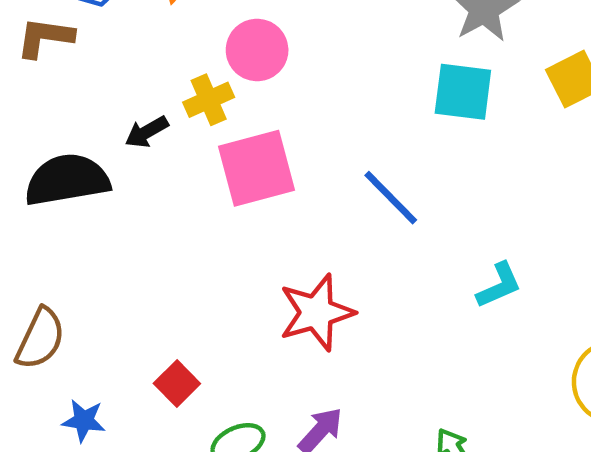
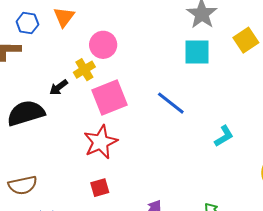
red star: (316, 312) -> (100, 142), moved
brown semicircle: (40, 339) -> (23, 185), turned 60
red square: (177, 384) -> (100, 188), moved, turned 36

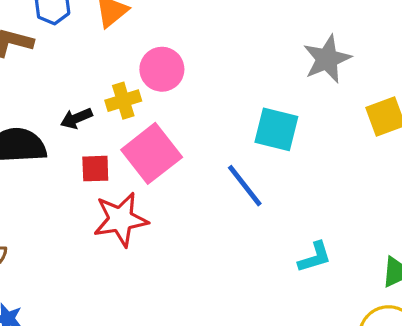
cyan square: (197, 52) -> (276, 129), moved
pink square: (109, 97) -> (152, 153), turned -30
red square: (100, 188) -> (95, 169), moved

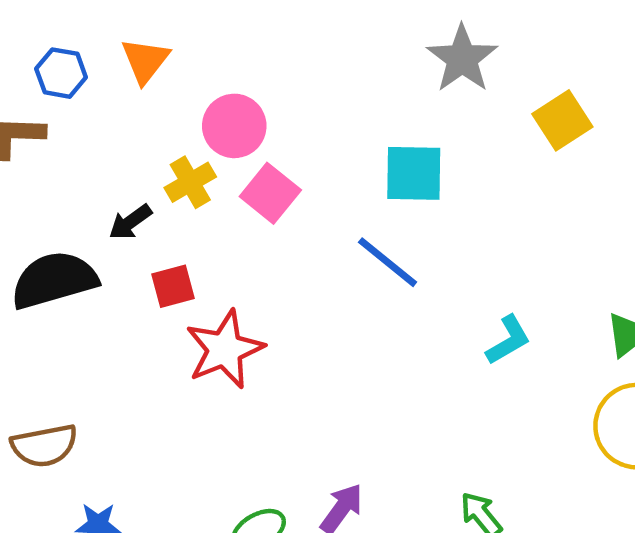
pink square: (152, 153) -> (270, 193), moved, size x0.7

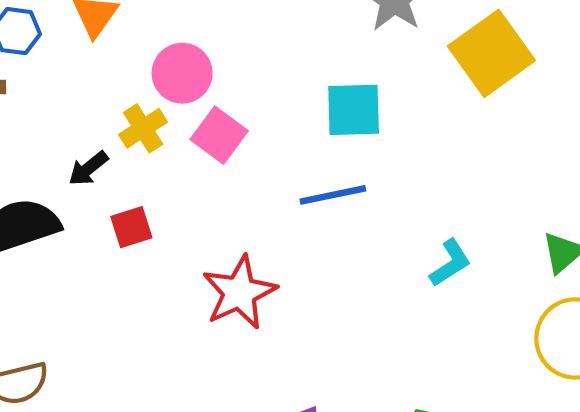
yellow square: (562, 120) -> (491, 53), size x1.5
blue line: (388, 262) -> (333, 195), turned -48
red star: (225, 349) -> (239, 292), moved

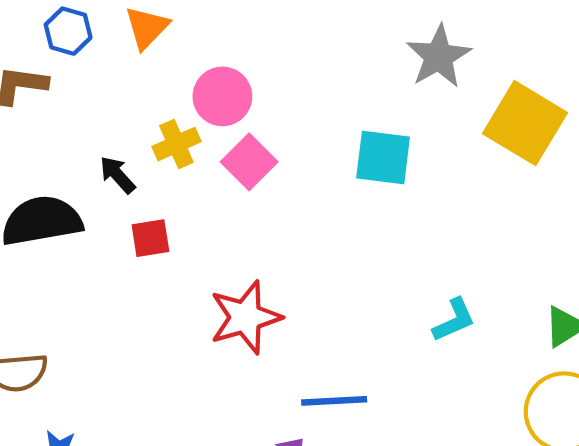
yellow square: (491, 53) -> (525, 123), turned -32
black arrow: (88, 168) -> (117, 175), turned 78
blue line: (333, 195) -> (334, 401), moved

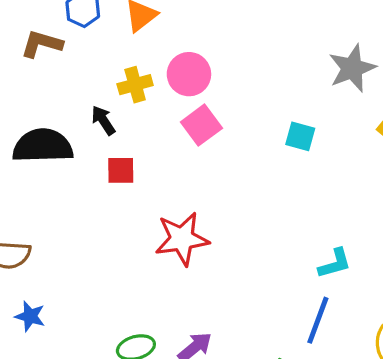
yellow cross: (176, 144) -> (135, 85), moved
cyan square: (383, 157) -> (300, 136), size x0.7
blue line: (334, 401) -> (318, 320), moved, turned -75

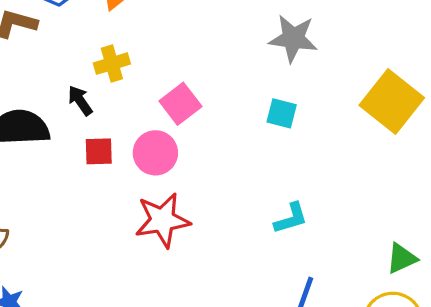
gray star: (352, 68) -> (293, 38), moved, turned 30
pink circle: (189, 74) -> (155, 153), moved
cyan L-shape: (335, 263) -> (291, 218), moved

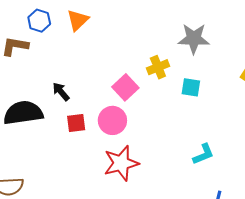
yellow cross: (112, 64) -> (158, 67), moved

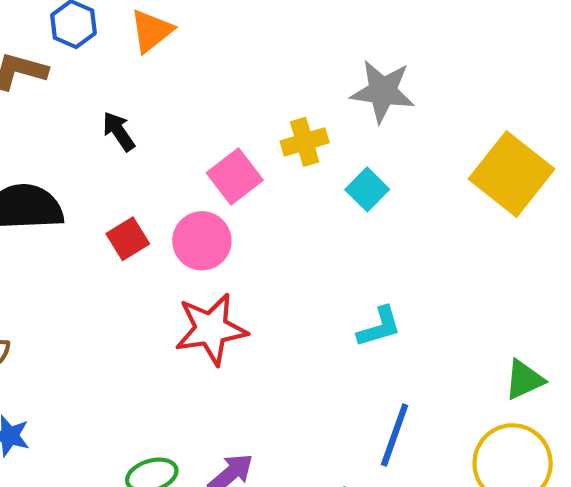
cyan square: (191, 87) -> (367, 189), turned 30
black arrow: (61, 92) -> (119, 131), moved
red square: (76, 123) -> (128, 239), turned -30

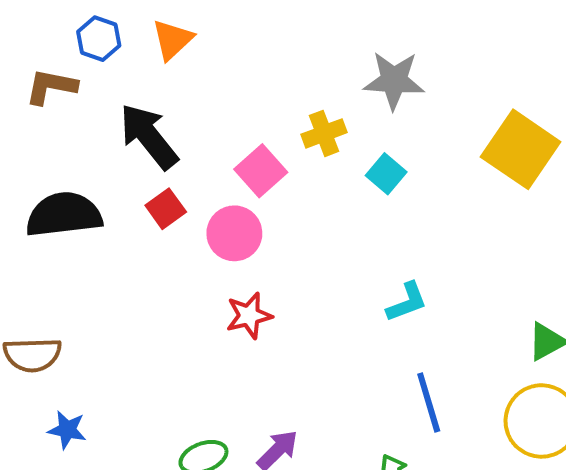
black arrow: (119, 131) -> (149, 136), size x1.8
red square: (128, 239) -> (166, 209), moved
red star: (211, 329) -> (249, 316), size x0.7
blue line: (395, 435) -> (429, 402), turned -32

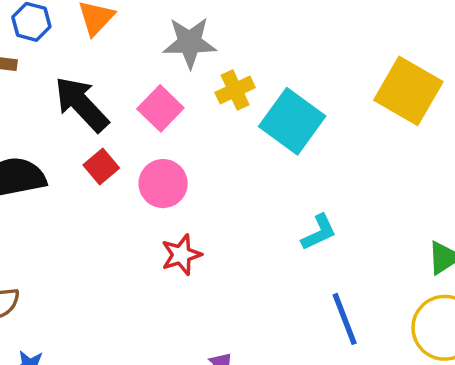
gray star: (394, 80) -> (190, 43), moved
pink square: (261, 171) -> (160, 108), moved
cyan square: (386, 174) -> (292, 121), size x1.8

